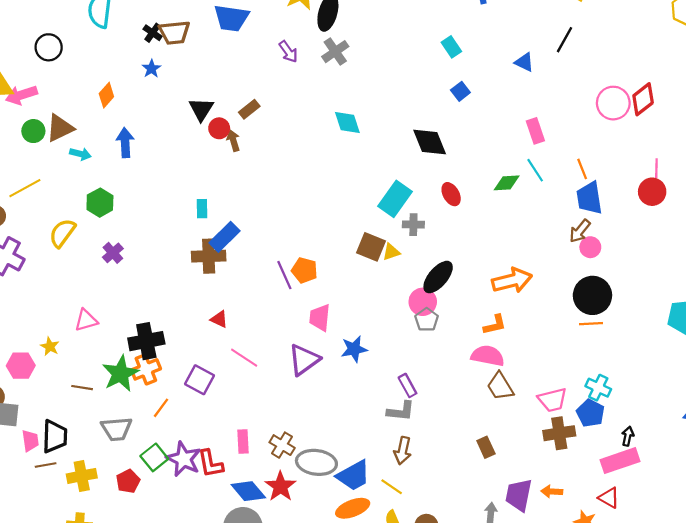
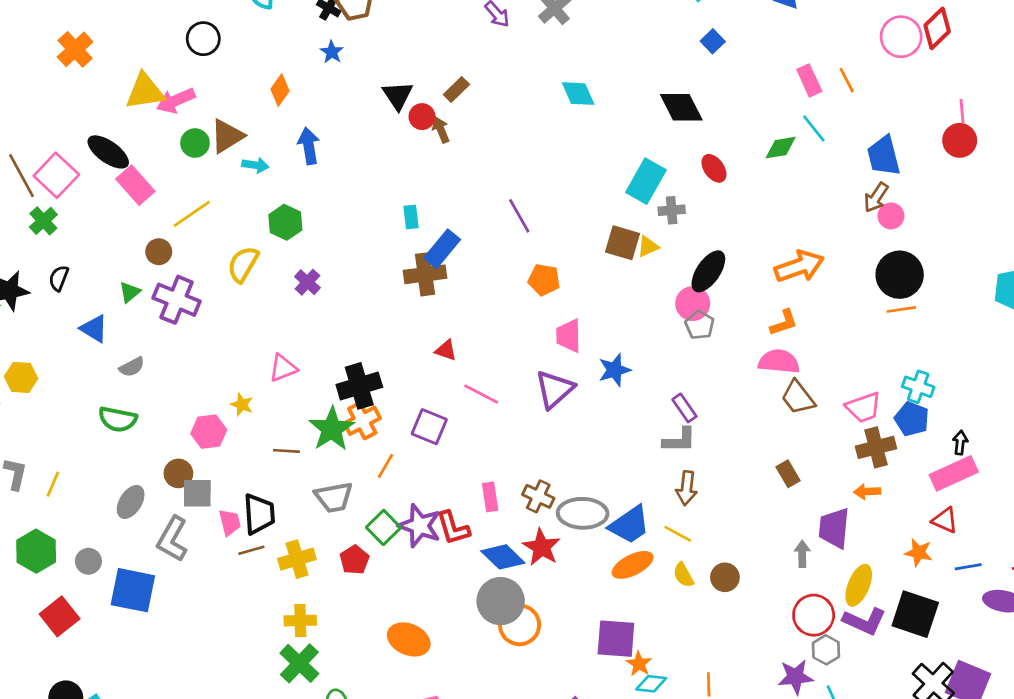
orange line: (582, 169) -> (847, 80), moved
purple line: (284, 275) -> (519, 216), moved
orange arrow: (552, 491) -> (867, 492), moved

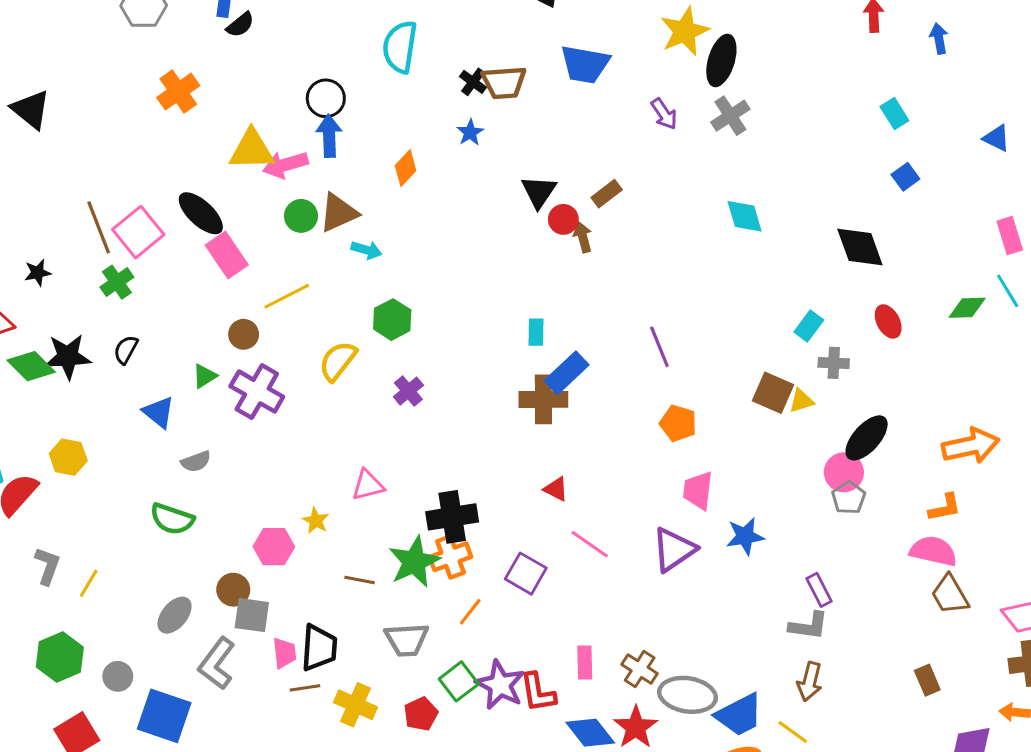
blue arrow: (309, 146) -> (329, 136), moved
cyan rectangle: (646, 181) -> (809, 326), size x0.6
yellow cross: (297, 559) -> (356, 705), turned 33

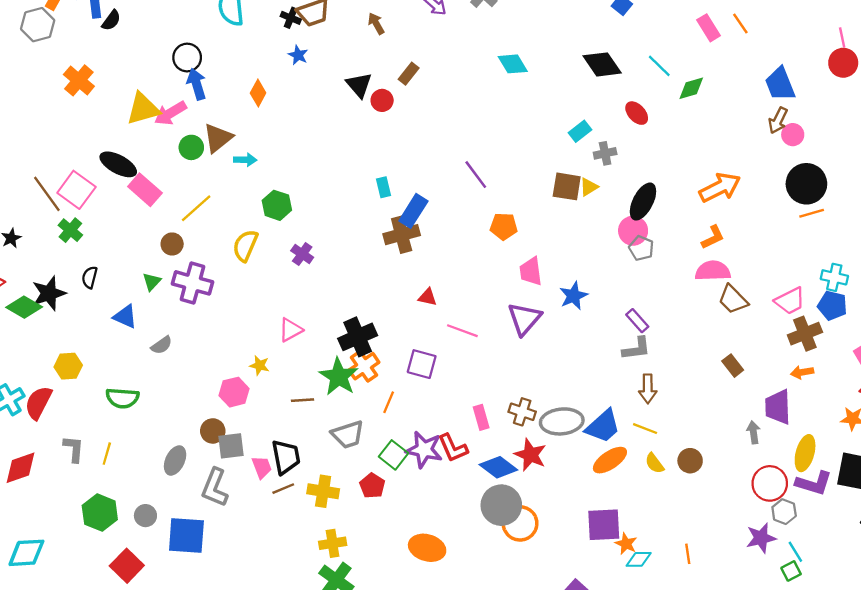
brown arrow: (583, 237) -> (376, 23), moved
cyan line: (1008, 291) -> (659, 66), moved
cyan rectangle: (809, 326) -> (580, 131), turned 30
green semicircle: (172, 519) -> (122, 398), moved

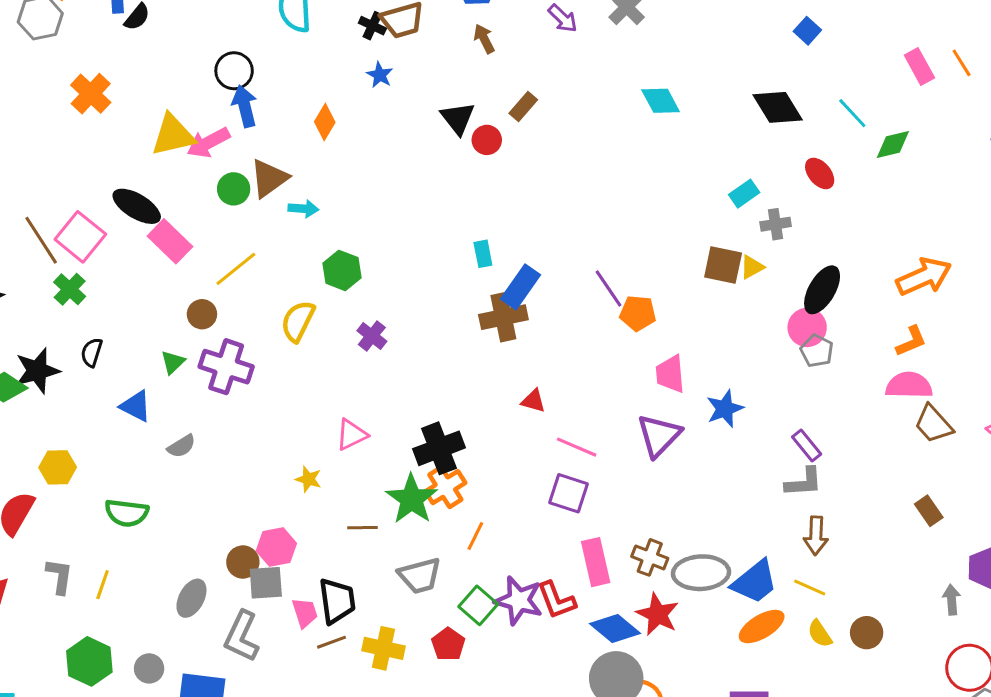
purple line: (476, 175) -> (608, 288), moved
purple square: (422, 364) -> (569, 493), moved
pink hexagon: (234, 392) -> (276, 547), moved
pink rectangle: (481, 417) -> (596, 562), size x1.4

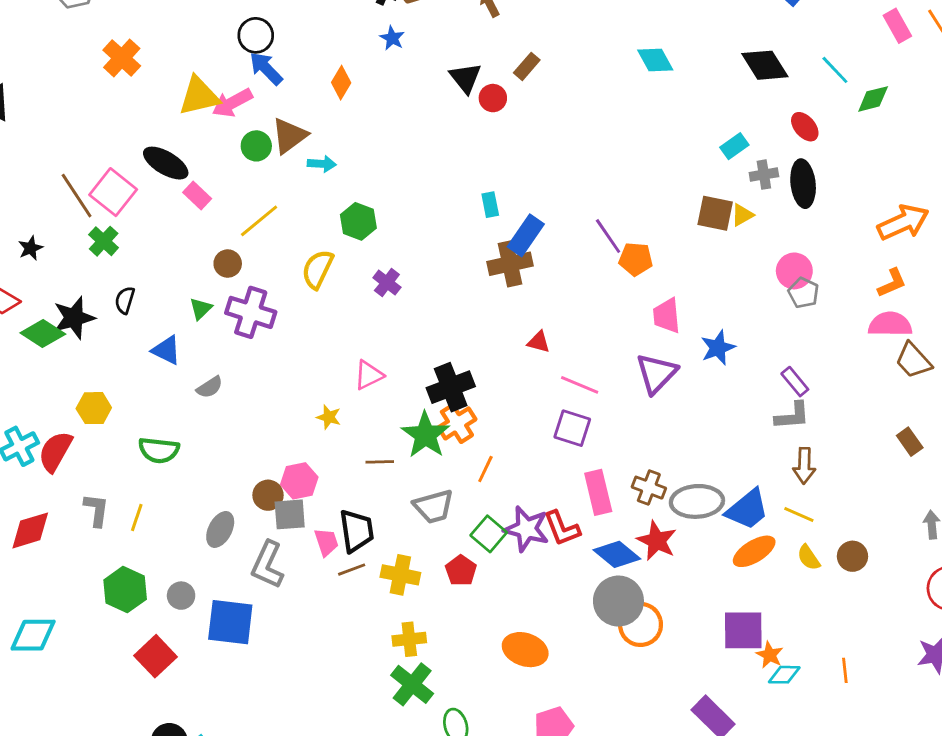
blue arrow: (245, 106) -> (266, 68), turned -30
pink rectangle: (170, 241) -> (197, 195), size x0.7
black ellipse: (822, 290) -> (803, 184), moved, turned -36

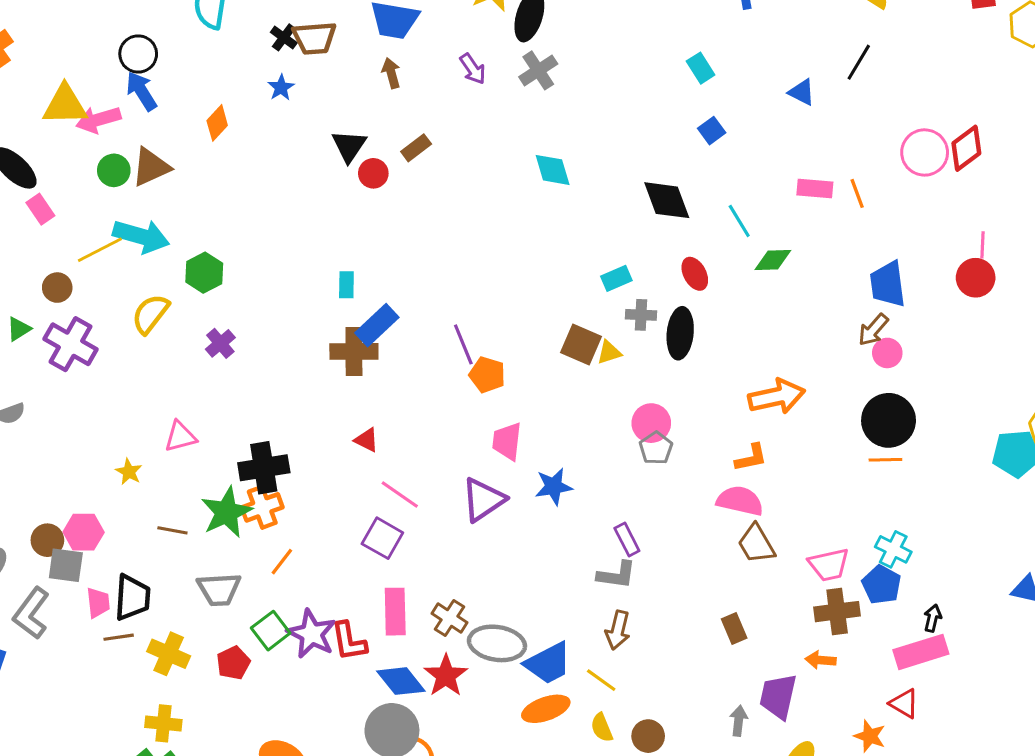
pink rectangle: (897, 26) -> (815, 189), turned -68
cyan arrow: (322, 164) -> (141, 236), moved, size x1.8

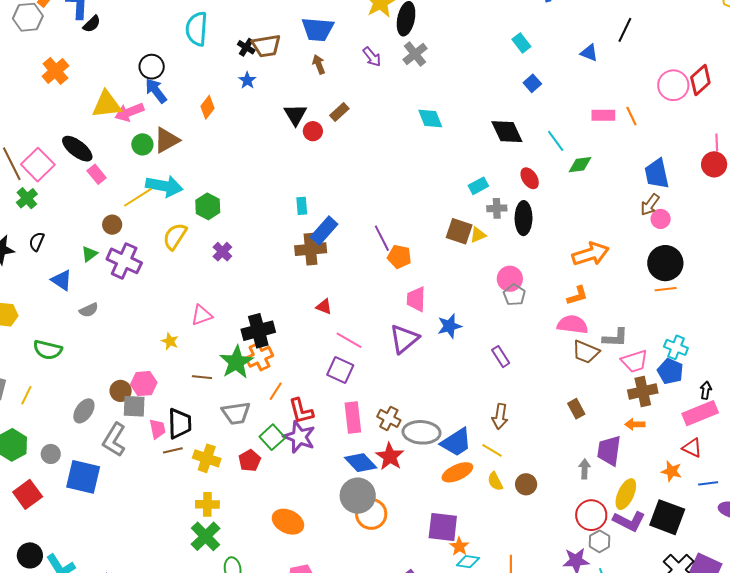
brown trapezoid: (756, 544) -> (586, 352), turned -32
gray L-shape: (617, 575) -> (615, 338), moved
red L-shape: (349, 641) -> (301, 411), moved

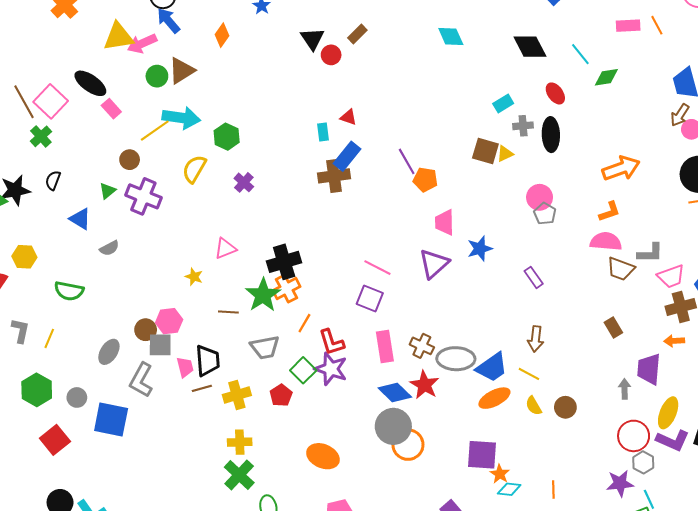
red triangle: (324, 307) -> (348, 117), moved
yellow cross: (207, 458) -> (237, 395), turned -32

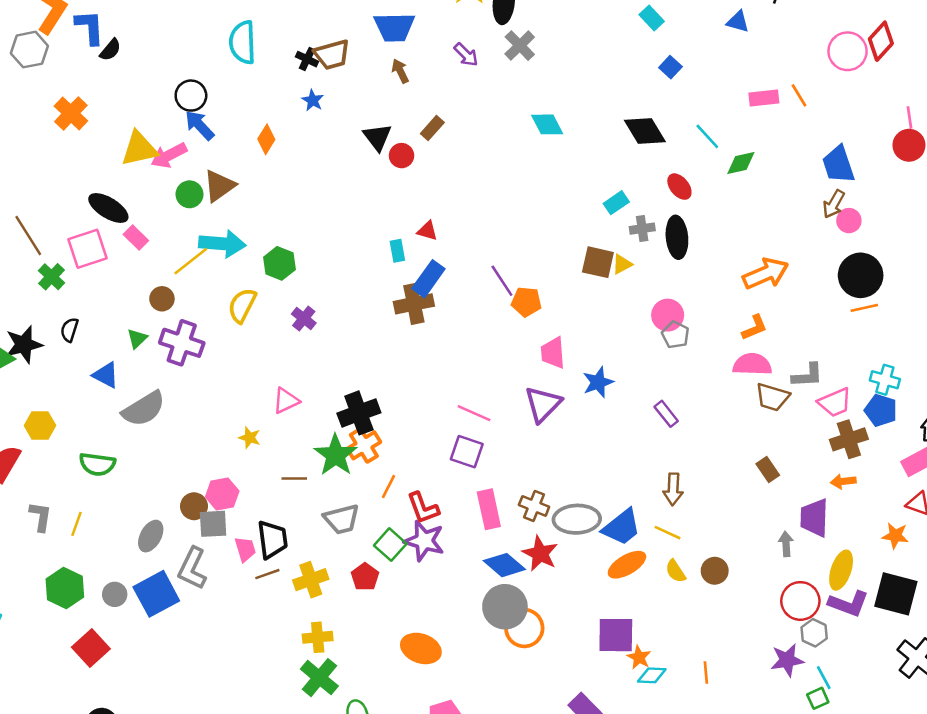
pink square: (51, 101) -> (87, 249), moved, turned 32
gray semicircle: (109, 248) -> (144, 409), size x1.8
blue square: (111, 420) -> (156, 594), moved, turned -36

